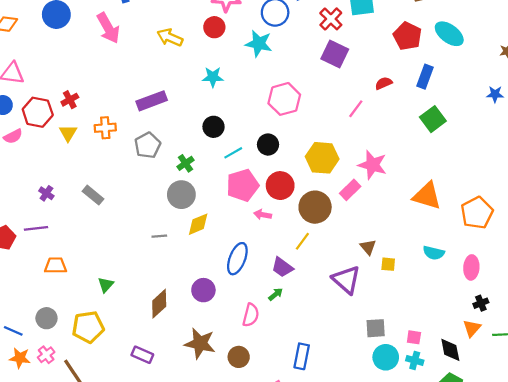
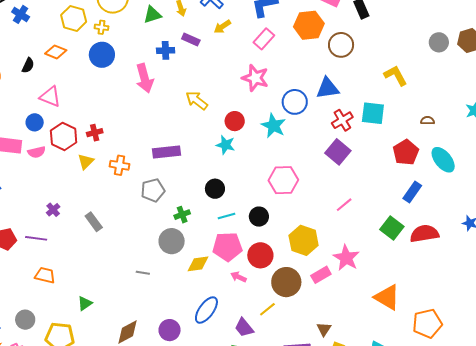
red circle: (214, 27) -> (235, 121), moved
red semicircle: (384, 83) -> (424, 234), moved, size x1.8
green square: (433, 119) -> (392, 228), moved, turned -30
yellow diamond: (198, 224) -> (198, 264), moved

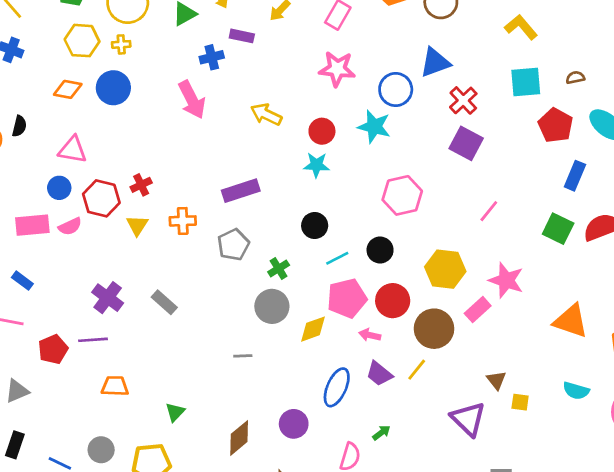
blue circle: (102, 55) -> (113, 88), moved
black semicircle: (28, 65) -> (19, 126), moved
cyan square: (373, 113) -> (526, 82), moved
purple cross: (53, 210) -> (108, 298), size x1.6
purple trapezoid: (244, 328) -> (379, 374), moved

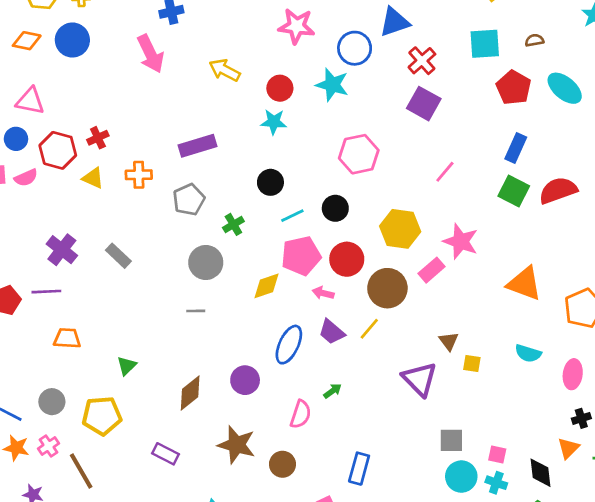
blue rectangle: (575, 176) -> (516, 148), moved
yellow triangle: (137, 225) -> (93, 178), turned -40
gray circle: (272, 306) -> (206, 262), moved

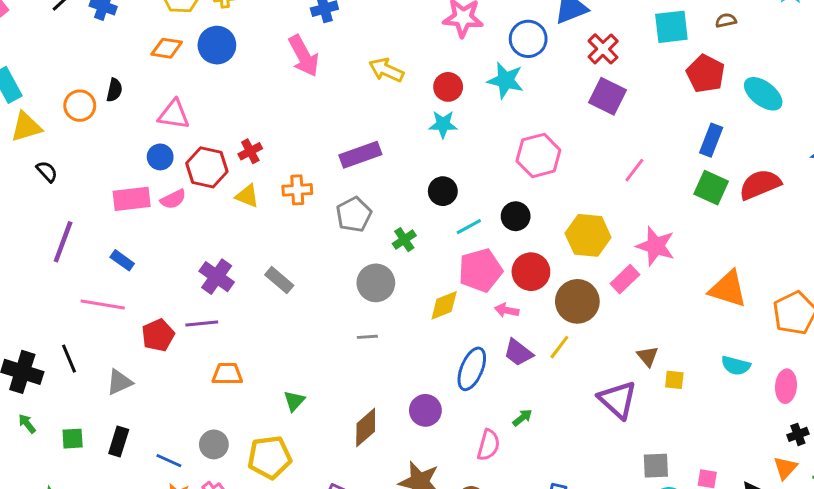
cyan ellipse: (565, 88) -> (763, 94), moved

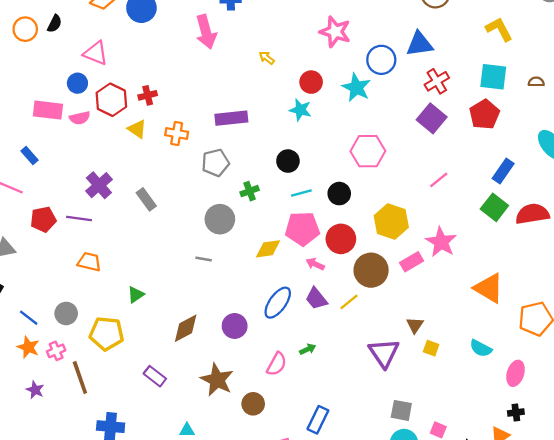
yellow arrow: (386, 70) -> (267, 58), size x0.6
red pentagon: (705, 74) -> (484, 114), moved

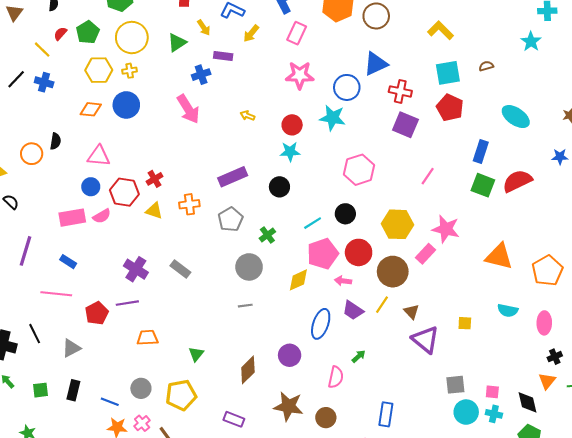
red cross: (437, 81) -> (400, 91), turned -30
black circle: (288, 161) -> (279, 187), moved
brown triangle: (415, 325) -> (411, 312), moved

